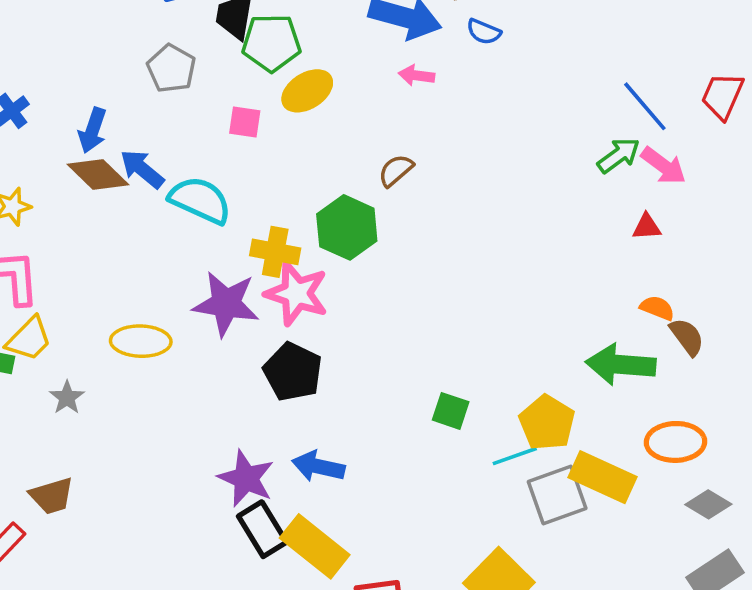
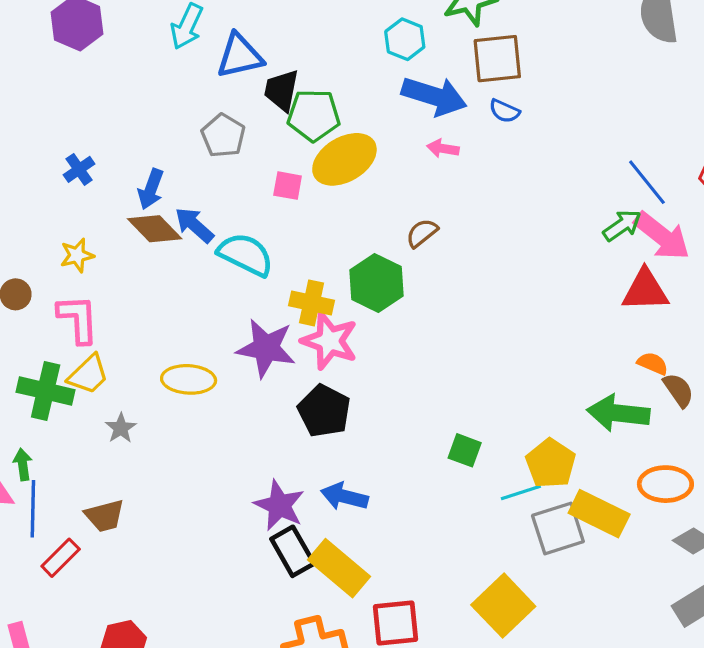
yellow ellipse: (307, 91) -> (344, 159), size x1.4
pink arrow: (663, 166) -> (662, 236), size x1.4
red triangle: (647, 227) -> (645, 290), size x1.8

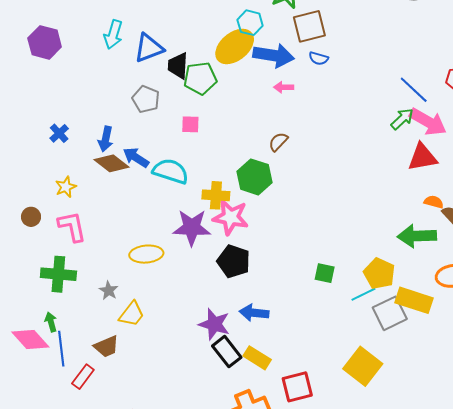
yellow ellipse: (344, 159) -> (235, 46), moved
yellow trapezoid: (88, 374) -> (132, 314), moved
yellow rectangle: (339, 568) -> (257, 358), size x0.7

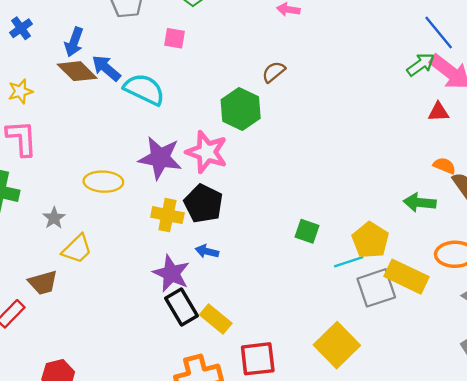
red triangle: (422, 157) -> (438, 112), size x0.6
yellow cross: (216, 195) -> (167, 215), moved
green arrow: (417, 236) -> (420, 203), size x0.7
blue arrow: (254, 313) -> (207, 251), moved, size x0.7

